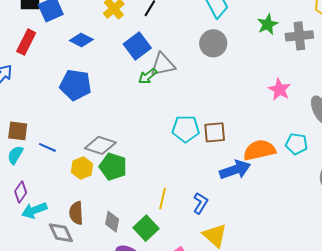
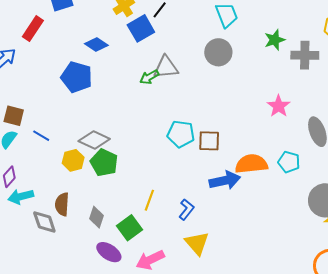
blue diamond: (81, 40) -> (96, 44), moved
blue square: (137, 46) -> (141, 28), moved

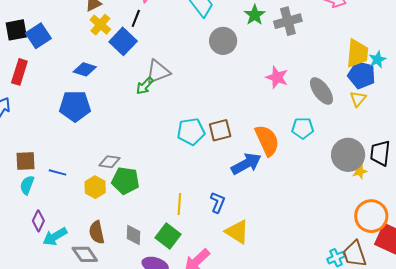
gray circle: (218, 52) -> (223, 41), moved
gray diamond: (94, 140) -> (110, 162), size x0.7
orange semicircle: (251, 164) -> (267, 140), turned 88

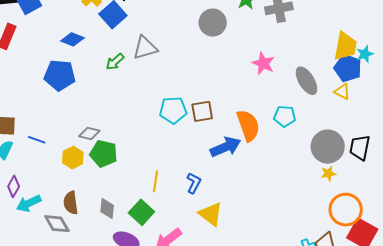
green arrow: (145, 86) -> (115, 62), moved
yellow triangle: (358, 99) -> (342, 92), turned -48
yellow star: (360, 171) -> (328, 174), moved

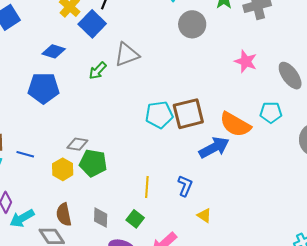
brown square: (202, 111) -> (188, 114), size x1.4
orange semicircle: (248, 125) -> (235, 124), turned 144
green square: (141, 212) -> (135, 219), size x0.7
yellow triangle: (211, 214) -> (204, 215), size x0.6

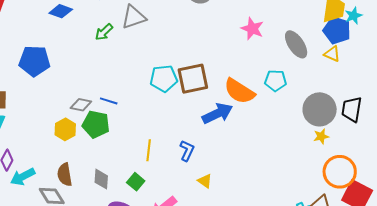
blue pentagon: (43, 88) -> (34, 61), moved
blue line: (25, 154) -> (109, 101), moved

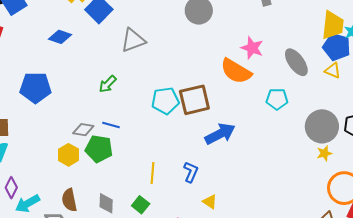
green arrow: (104, 32) -> (108, 84), moved
orange semicircle: (239, 91) -> (236, 71), moved

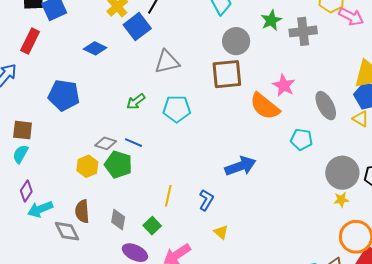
brown square: (194, 100) -> (227, 74), moved
cyan pentagon: (165, 101) -> (177, 109), moved

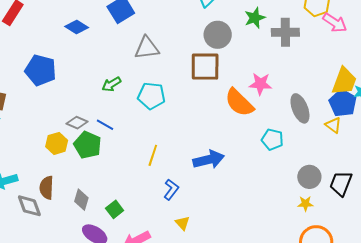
pink star: (284, 85) -> (260, 84), turned -30
gray circle: (342, 173) -> (309, 177), size x0.7
yellow line: (168, 196) -> (153, 155), moved

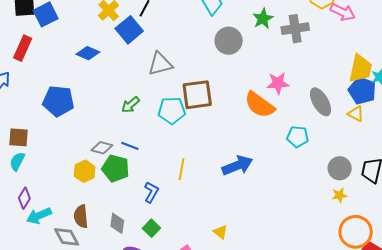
brown square: (205, 67) -> (197, 95), moved
blue L-shape: (171, 190) -> (151, 192), moved

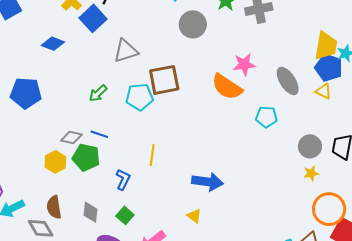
blue arrow: (237, 165) -> (207, 182), moved, turned 32

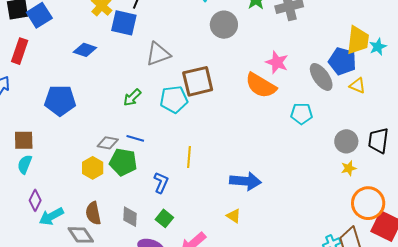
blue square: (93, 18) -> (124, 23), turned -32
pink star: (244, 64) -> (277, 62), turned 30
blue pentagon: (329, 68) -> (342, 61), moved

